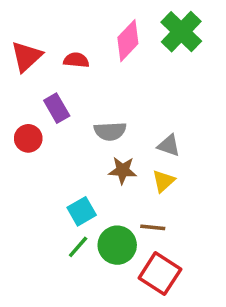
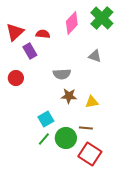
purple rectangle: (57, 108) -> (30, 51), moved
gray triangle: (169, 145) -> (95, 56), moved
yellow triangle: (163, 181) -> (92, 102), turned 32

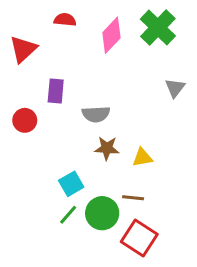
red semicircle: (43, 34) -> (65, 20), moved
purple rectangle: (30, 51) -> (56, 91), moved, turned 35
gray triangle: (95, 56) -> (175, 88), moved, turned 48

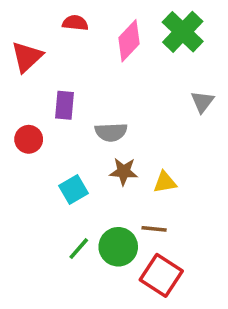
cyan square: (71, 184) -> (73, 189), moved

